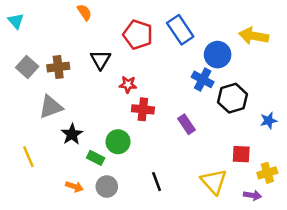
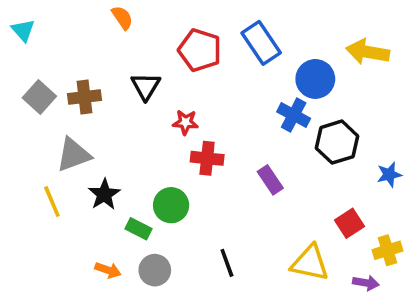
red square: (241, 154) -> (350, 223), turned -36
yellow line: (28, 157) -> (52, 202), moved
yellow triangle: (214, 182) -> (310, 263), turned -36

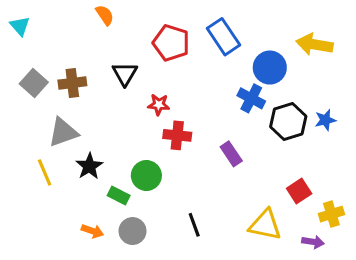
blue star: (389, 175) -> (325, 120), moved

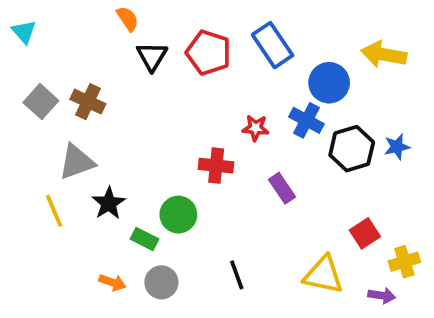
black triangle: (125, 74) -> (152, 56), moved
brown cross: (72, 83) -> (88, 102), turned 32
red star: (159, 105) -> (256, 128), moved

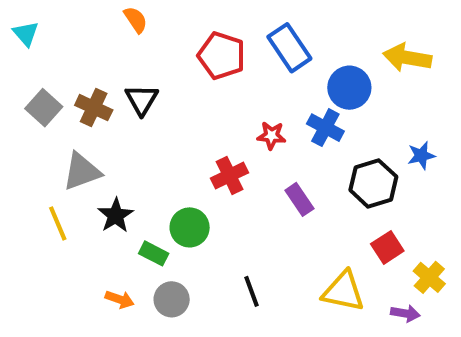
black triangle: (152, 56) -> (142, 100), moved
black hexagon: (352, 149) -> (373, 183), moved
red cross: (216, 166) -> (230, 175), turned -32
yellow cross: (404, 262) -> (429, 277), turned -32

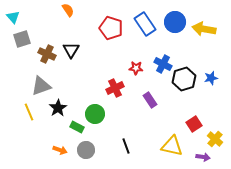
blue circle: (349, 88) -> (175, 22), moved
gray square: (44, 108) -> (22, 39), moved, turned 30
black hexagon: (373, 183) -> (184, 79), moved

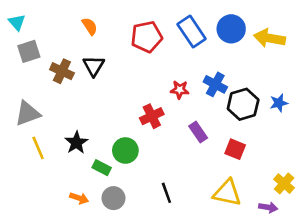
orange semicircle: (68, 10) -> (90, 26), moved
red pentagon: (111, 28) -> (147, 37), turned -30
gray triangle: (41, 86) -> (28, 113), moved
red square: (194, 124) -> (235, 149), moved, turned -35

